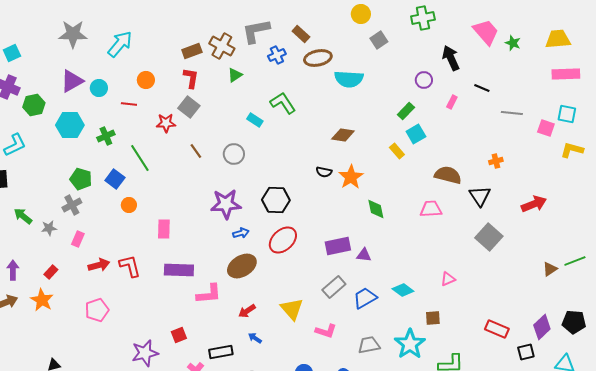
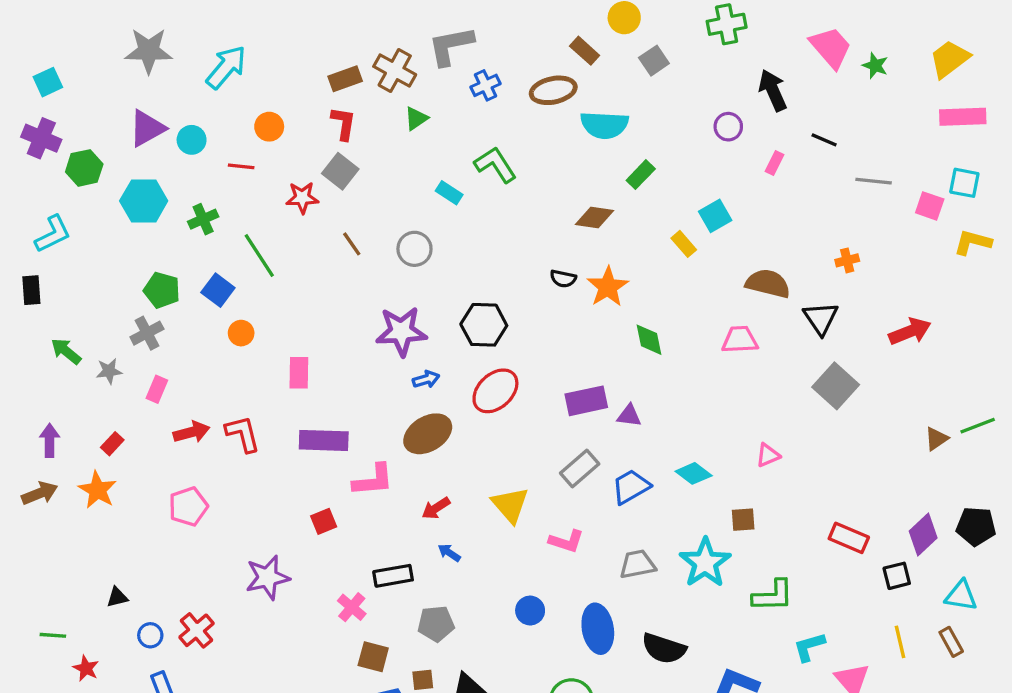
brown rectangle: (301, 34) -> (585, 51), moved
yellow trapezoid: (558, 39) -> (950, 59), turned -32
green rectangle: (406, 111) -> (641, 175), moved
red square: (179, 335) -> (324, 521), moved

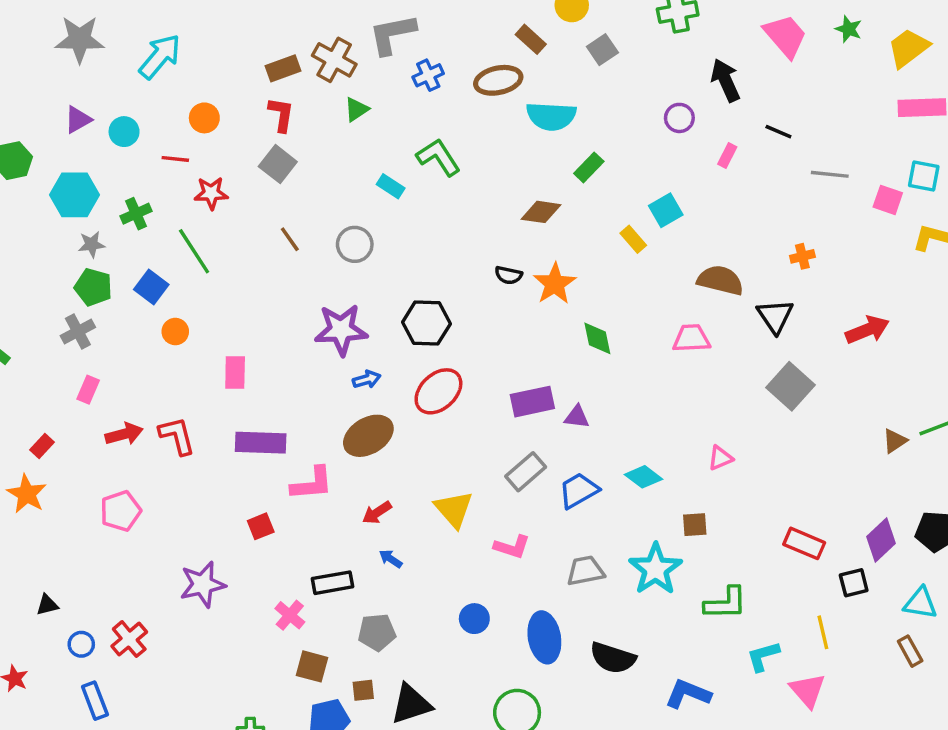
green star: (875, 66) -> (849, 29), moved
purple triangle: (147, 128) -> (78, 120), size x0.7
red star: (302, 198) -> (211, 193), moved
gray star: (109, 371) -> (92, 244), moved
yellow line: (900, 642) -> (823, 632), moved

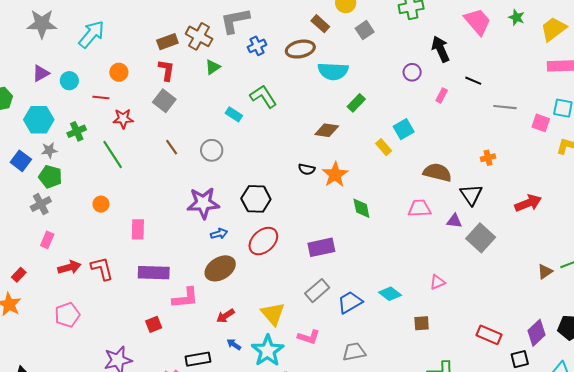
blue square: (151, 287) -> (21, 161), moved
purple triangle: (577, 417) -> (454, 221), moved
cyan star: (655, 569) -> (268, 351), moved

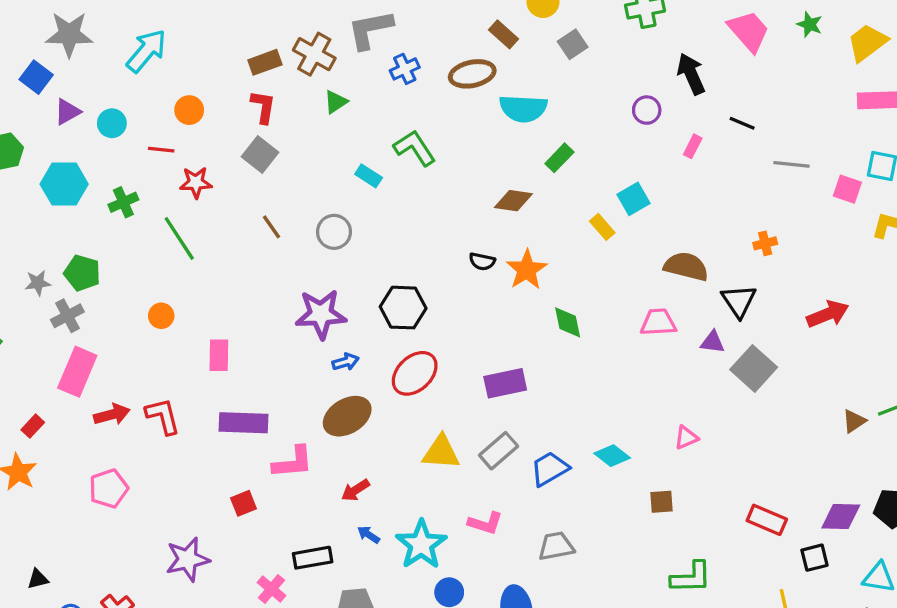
gray star: (49, 150) -> (38, 283), moved
blue square: (21, 161) -> (36, 77), moved
pink rectangle: (47, 240) -> (77, 372), size x1.8
yellow triangle: (273, 314) -> (441, 452), moved, turned -45
purple diamond: (537, 333) -> (841, 517), turned 45

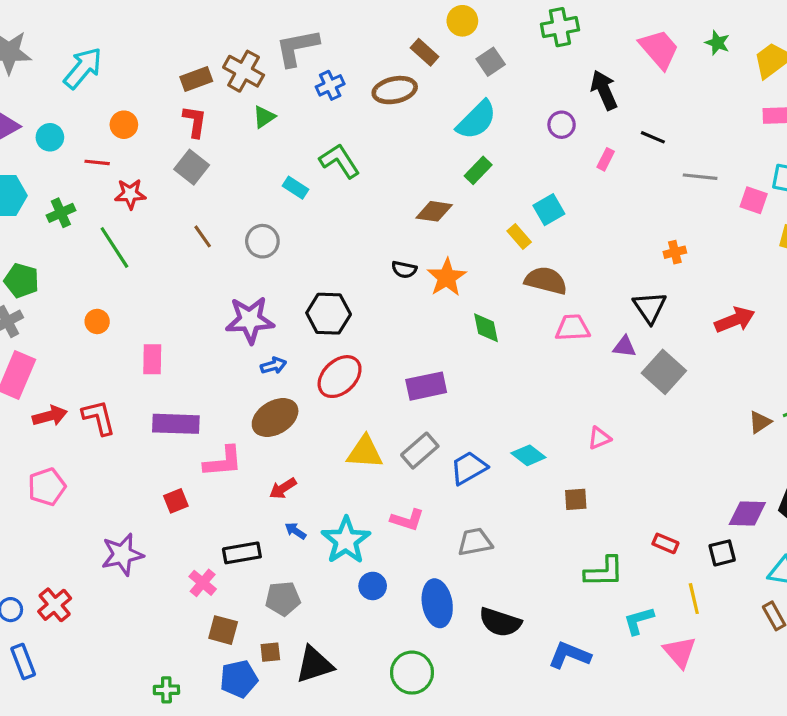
cyan semicircle: (523, 108) -> (477, 120), moved, turned -48
brown semicircle: (686, 266) -> (546, 281), moved
red rectangle: (767, 520) -> (665, 543), moved, size x0.7

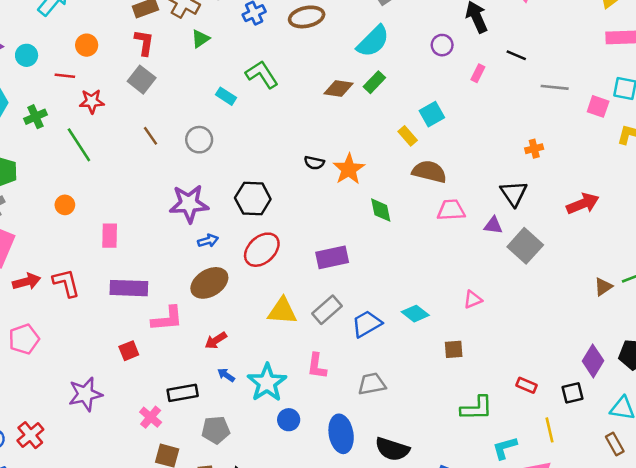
brown diamond: (434, 211) -> (339, 89), moved
purple diamond: (747, 514) -> (593, 361), turned -60
pink L-shape: (407, 520) -> (317, 366), turned 80

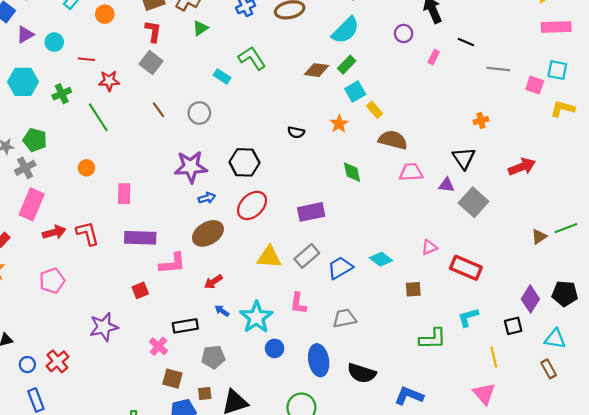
orange circle: (87, 45) -> (105, 14), moved
cyan square: (432, 114) -> (355, 92), moved
orange star: (349, 169) -> (339, 124), moved, size x0.7
red rectangle: (526, 385) -> (466, 268), moved, size x1.8
cyan L-shape: (505, 448) -> (468, 317), moved

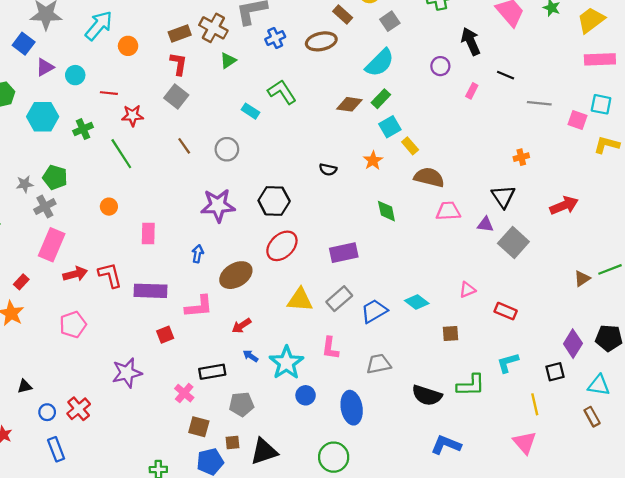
blue arrow: (207, 198) -> (198, 254), moved, turned -63
purple rectangle: (140, 238) -> (150, 291), moved
red rectangle: (466, 268) -> (506, 311), size x0.7
black semicircle: (362, 373) -> (427, 395), moved

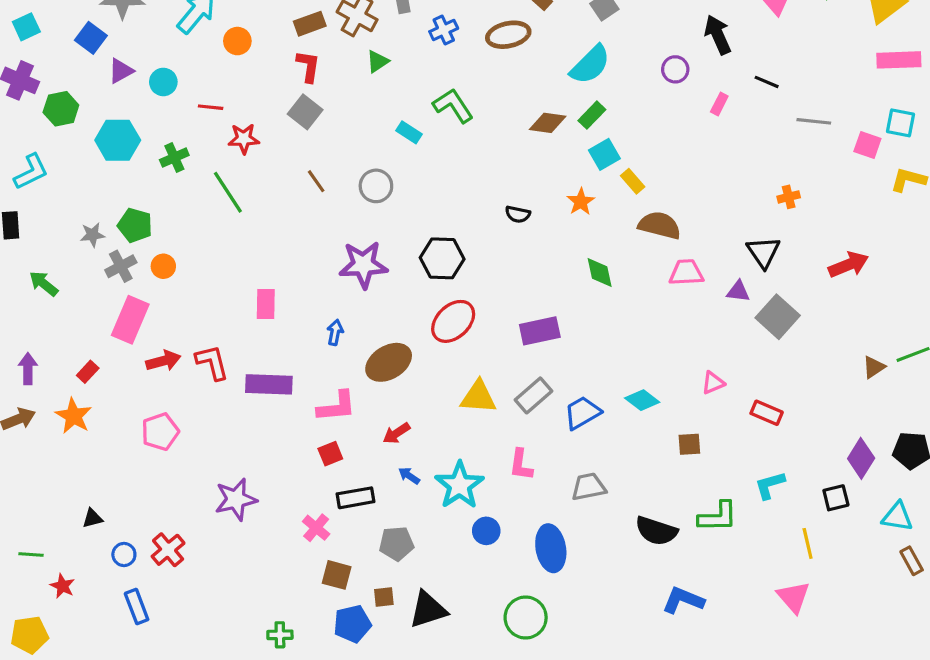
orange circle: (109, 207) -> (163, 266), moved
red square: (165, 335) -> (330, 454), moved
brown rectangle: (592, 417) -> (912, 561), moved

